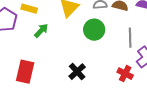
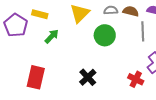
gray line: (130, 38) -> (143, 31), moved

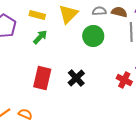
yellow rectangle: (40, 14) -> (37, 15), moved
red rectangle: (36, 77) -> (42, 78), moved

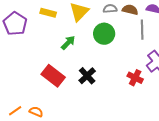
green arrow: (40, 37) -> (68, 43), moved
red rectangle: (42, 78) -> (53, 76), turned -65

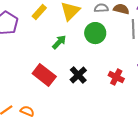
yellow rectangle: (48, 13) -> (39, 12), turned -63
red cross: (135, 78) -> (116, 77), moved

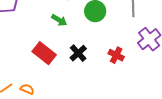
green arrow: (59, 42) -> (59, 20), turned 77

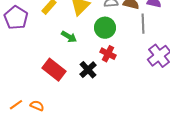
red cross: (116, 55) -> (108, 54), moved

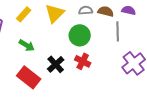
green arrow: (69, 37) -> (27, 45), moved
black cross: (88, 70) -> (56, 64), moved

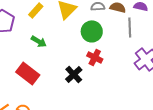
black cross: (56, 64) -> (74, 74), moved
red rectangle: (29, 77) -> (28, 73), moved

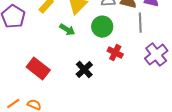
green arrow: (39, 41) -> (67, 30), moved
red cross: (95, 57) -> (115, 53), moved

